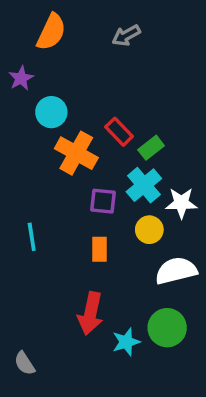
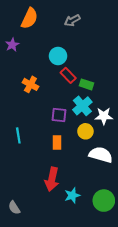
cyan circle: (51, 112) -> (58, 56), moved
green rectangle: (151, 148) -> (86, 84), turned 56
orange cross: (76, 153) -> (30, 84), moved, size x0.7
white semicircle: (176, 271) -> (101, 155), turned 30
green circle: (167, 328) -> (104, 201), moved

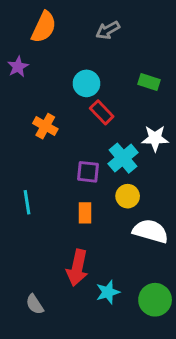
green rectangle: (86, 84) -> (149, 82), moved
white star: (104, 116) -> (155, 138), moved
gray semicircle: (14, 208) -> (35, 304), moved

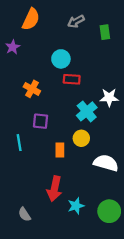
green rectangle: (149, 82) -> (105, 32), moved, turned 64
red rectangle: (102, 112) -> (72, 79), turned -42
purple square: (88, 172) -> (41, 121), moved
yellow circle: (128, 196) -> (81, 138), moved

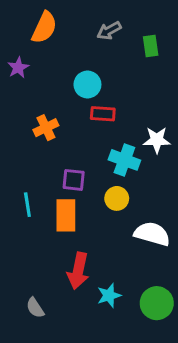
orange cross: (32, 89) -> (46, 128), turned 35
cyan cross: (87, 111) -> (124, 160), turned -30
purple square: (41, 121) -> (74, 180), moved
orange rectangle: (60, 150) -> (66, 215), moved, size x1.5

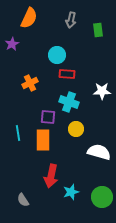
gray arrow: (109, 31) -> (71, 20), turned -49
cyan cross: (124, 160) -> (69, 102), moved

